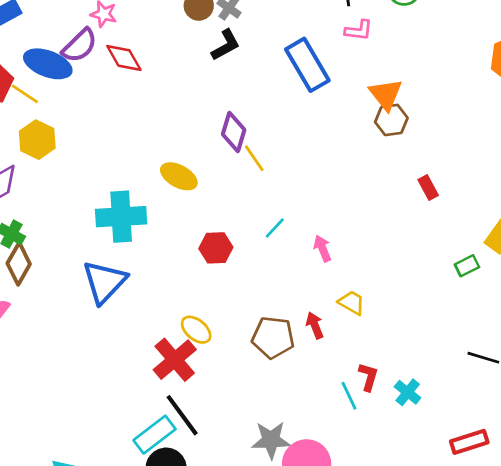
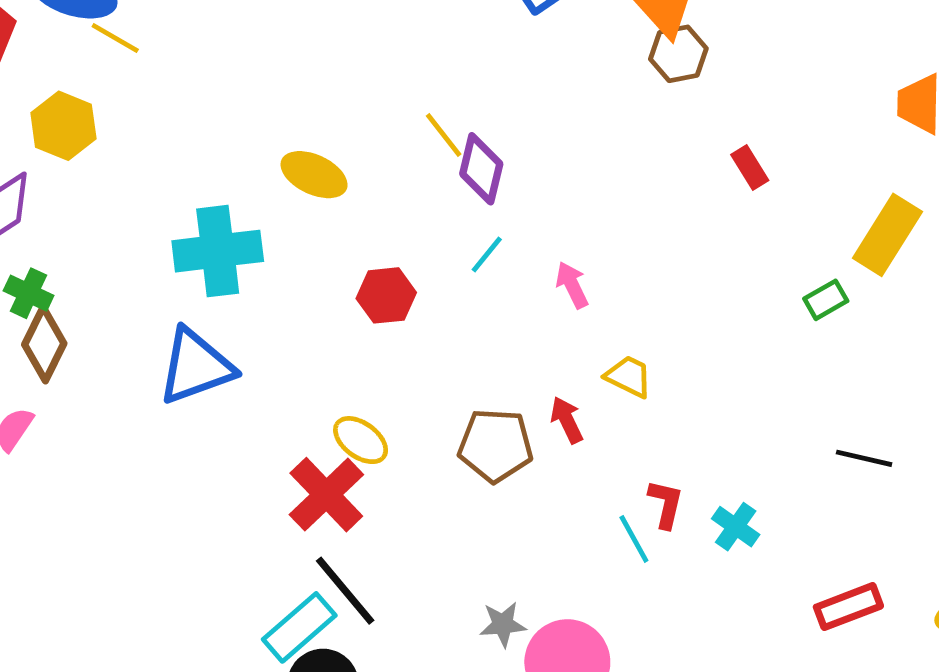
yellow line: (25, 94) -> (115, 38), moved
purple diamond: (234, 132) -> (481, 169), moved
blue triangle: (104, 282) -> (196, 366), turned 30
gray star: (271, 440) -> (503, 624), size x0.7

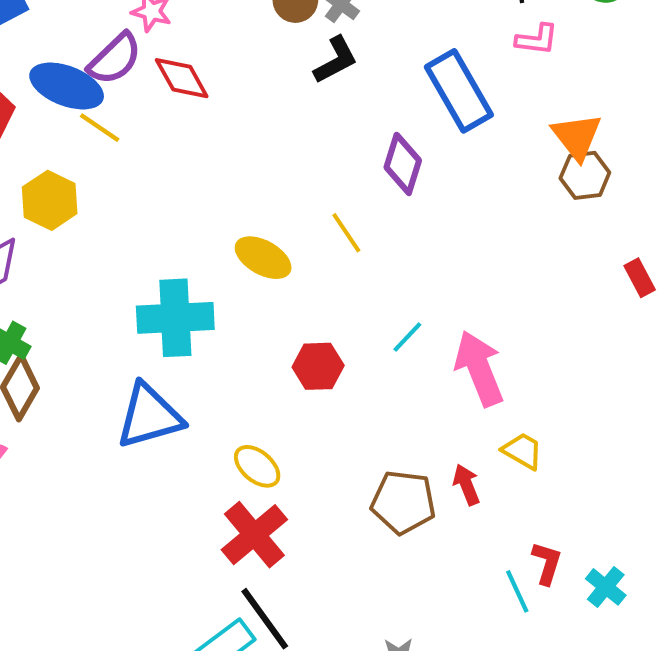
yellow line: (444, 135) -> (346, 233), moved
purple diamond: (481, 169) -> (403, 164), moved
pink arrow: (572, 285) -> (479, 368), size x1.8
yellow ellipse: (361, 440) -> (257, 466), moved

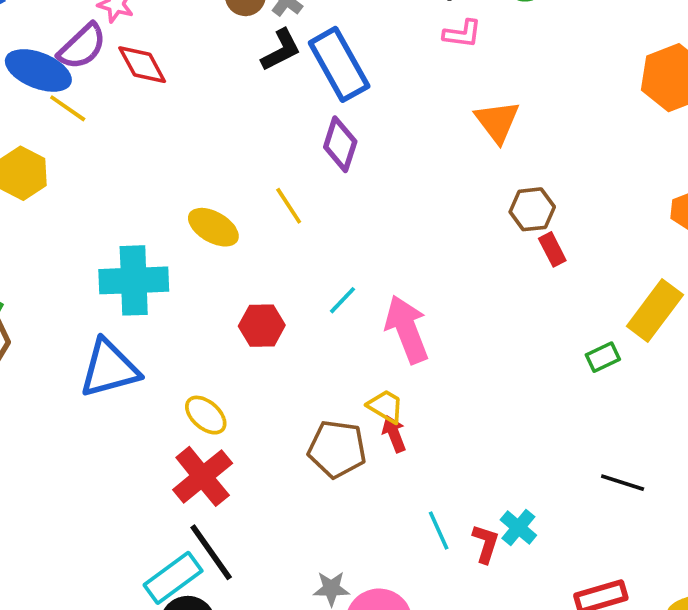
blue rectangle: (459, 91) -> (339, 64), moved
brown hexagon: (585, 175) -> (532, 209), moved
yellow trapezoid: (523, 451) -> (386, 406), moved
red L-shape: (547, 563) -> (486, 544), moved

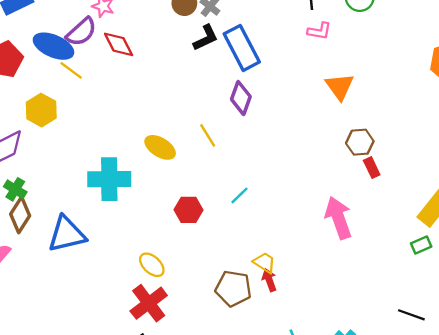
pink arrow: (407, 329) -> (338, 218), moved
green rectangle: (603, 357) -> (421, 245), moved
blue triangle: (109, 369) -> (67, 234), moved

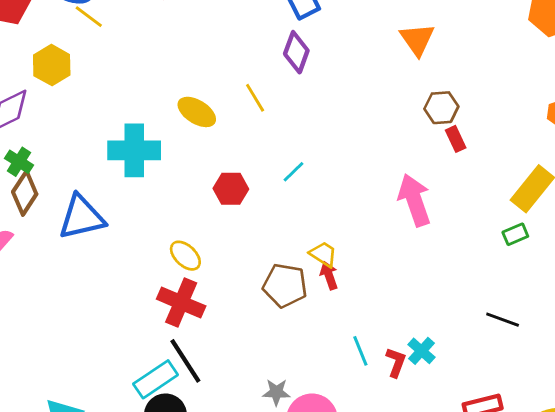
red cross: (149, 303) -> (181, 303), turned -30

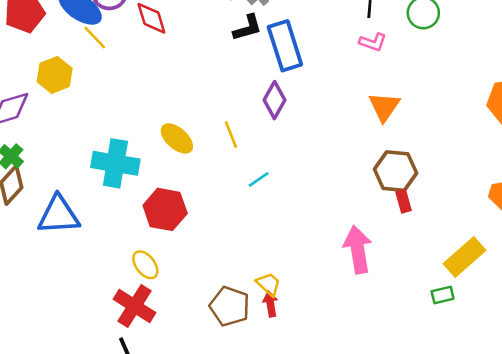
brown hexagon: (441, 108) -> (396, 171), size x1.4
cyan line: (293, 172) -> (259, 179), moved
red hexagon: (231, 189) -> (165, 209), moved, size x1.4

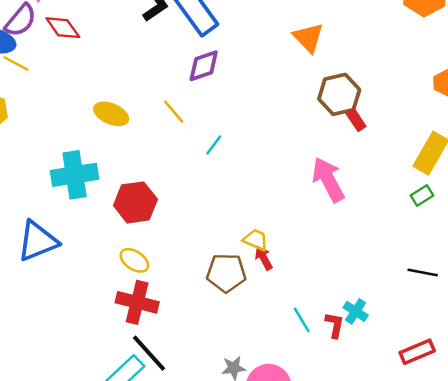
purple diamond: (275, 100) -> (204, 66), turned 60
yellow ellipse: (177, 138) -> (111, 114), moved

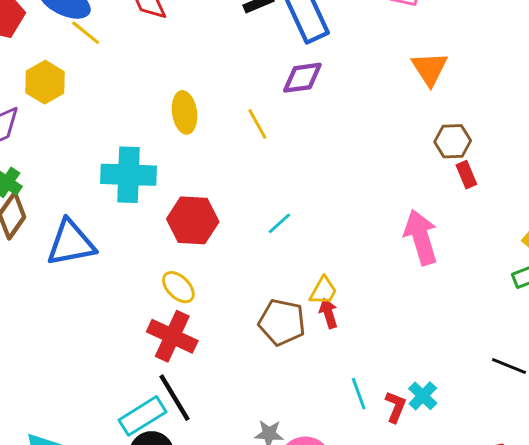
brown hexagon: (339, 94) -> (453, 141), size x0.7
yellow ellipse: (111, 114) -> (184, 112), turned 48
cyan line: (214, 145) -> (279, 223), moved
yellow trapezoid: (256, 240) -> (323, 291), turned 84

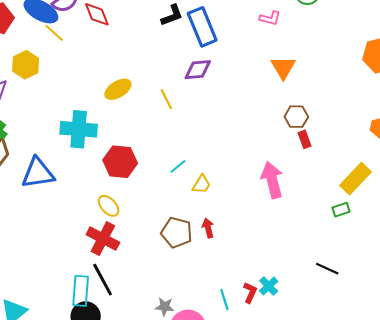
yellow ellipse: (184, 112) -> (118, 89), turned 64
yellow trapezoid: (323, 291) -> (202, 184), moved
cyan line: (359, 394) -> (224, 299), moved
cyan rectangle: (142, 416) -> (81, 291), turned -56

